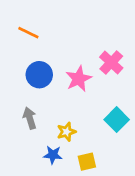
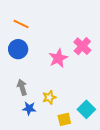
blue circle: (39, 75) -> (18, 49), moved
cyan square: (117, 120) -> (86, 109), moved
blue star: (53, 155) -> (29, 108), moved

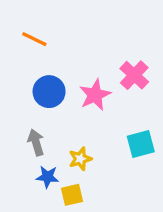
blue circle: (18, 49) -> (49, 92), moved
cyan square: (86, 109) -> (141, 144), moved, turned 30
yellow square: (64, 119) -> (72, 195), moved

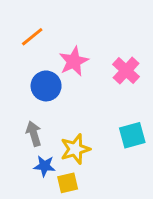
orange line: (34, 39) -> (32, 37), turned -65
pink star: (95, 95) -> (74, 61), moved
yellow star: (80, 159) -> (75, 149), size x1.4

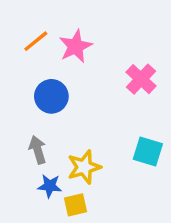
pink star: (74, 61) -> (76, 46), moved
cyan square: (132, 135) -> (148, 152), turned 32

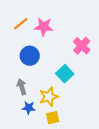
pink star: (76, 46) -> (44, 27), turned 30
cyan square: (148, 152) -> (65, 74), moved, turned 30
yellow square: (76, 205) -> (53, 118), moved

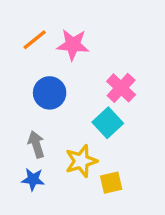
pink cross: (82, 46) -> (121, 88), moved
blue star: (29, 108) -> (33, 179), moved
yellow square: (53, 118) -> (111, 183), moved

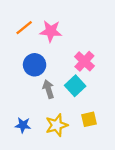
gray arrow: (36, 144) -> (48, 89), moved
yellow star: (81, 161) -> (57, 125), moved
yellow square: (111, 183) -> (89, 119), moved

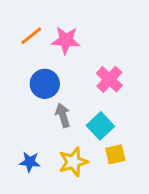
cyan square: (75, 86) -> (100, 126), moved

